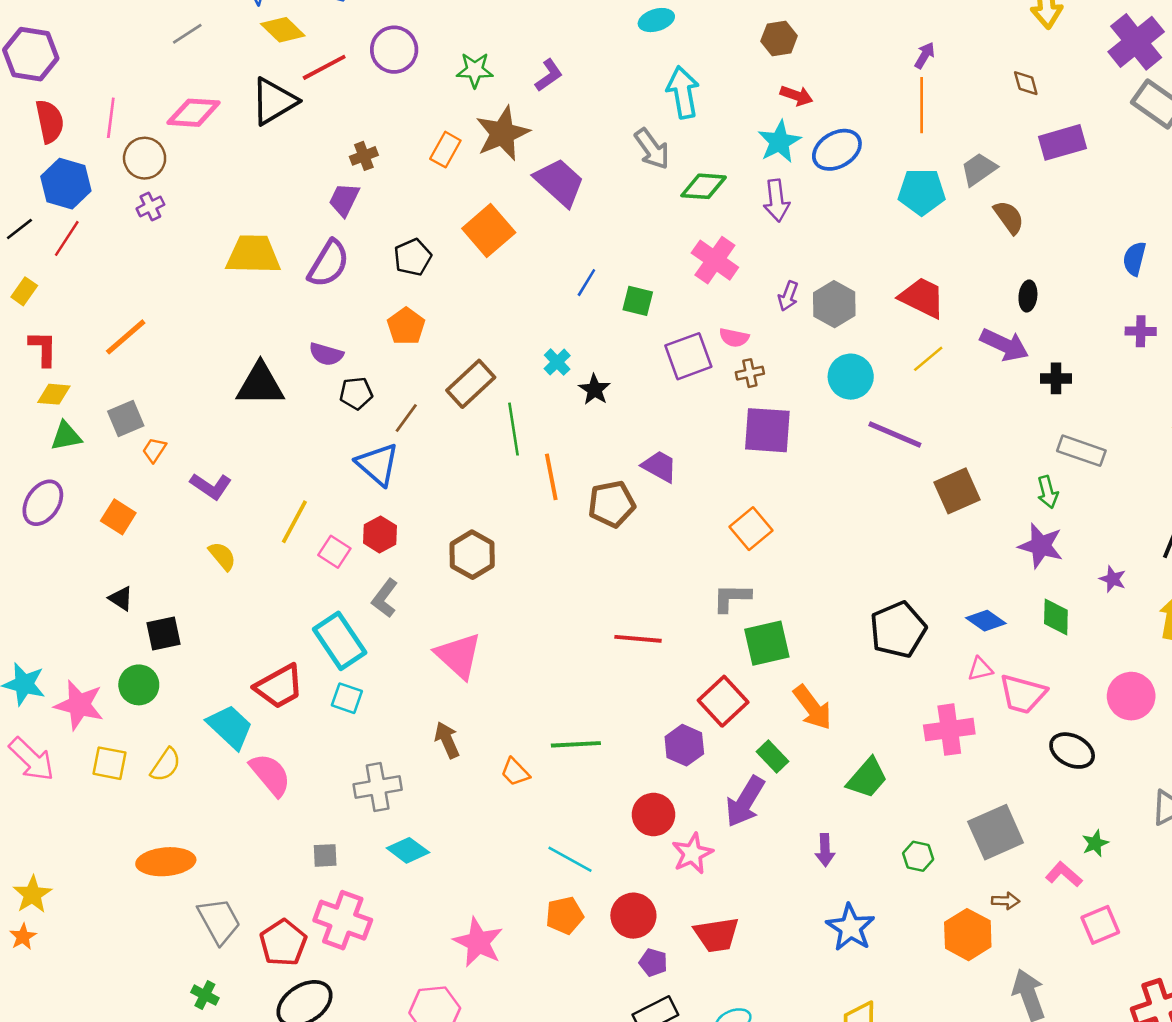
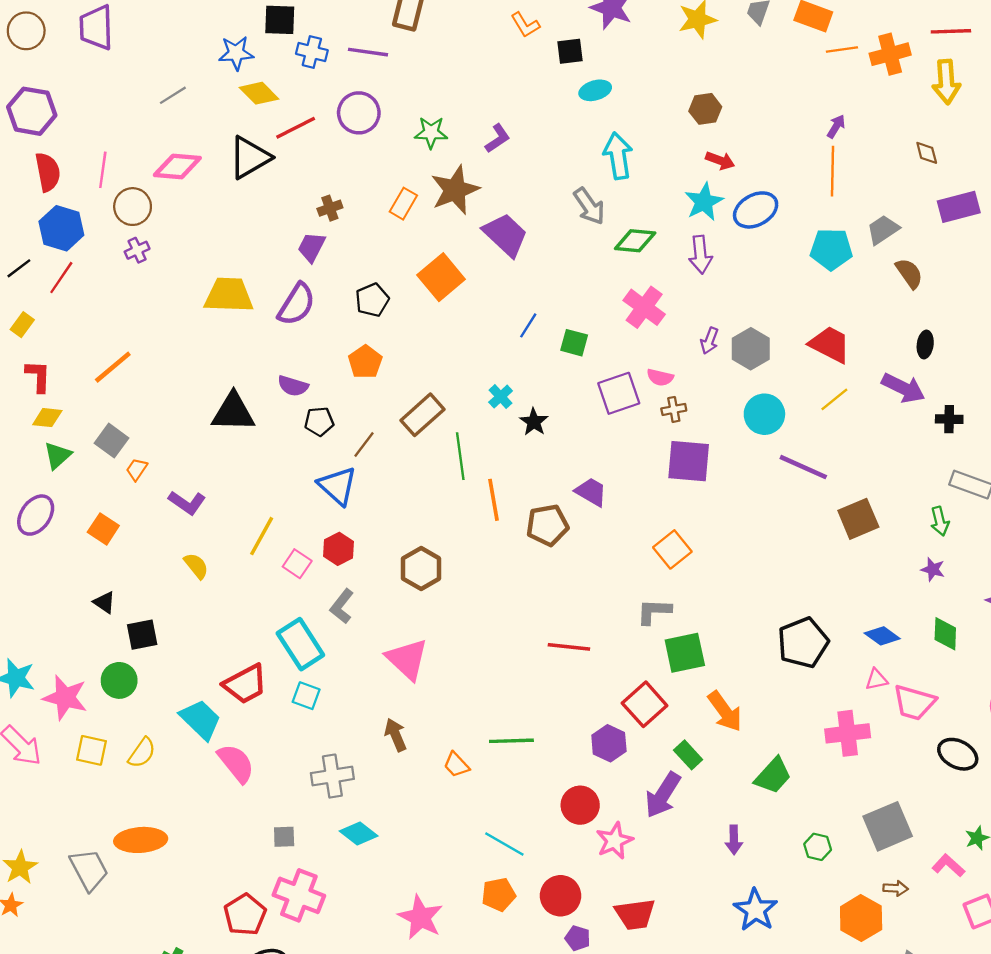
gray square: (126, 419) -> (112, 441), turned -32
green triangle: (66, 436) -> (58, 455), turned -32
purple star: (1041, 546) -> (933, 569), size x0.6
gray trapezoid: (219, 921) -> (89, 870), moved

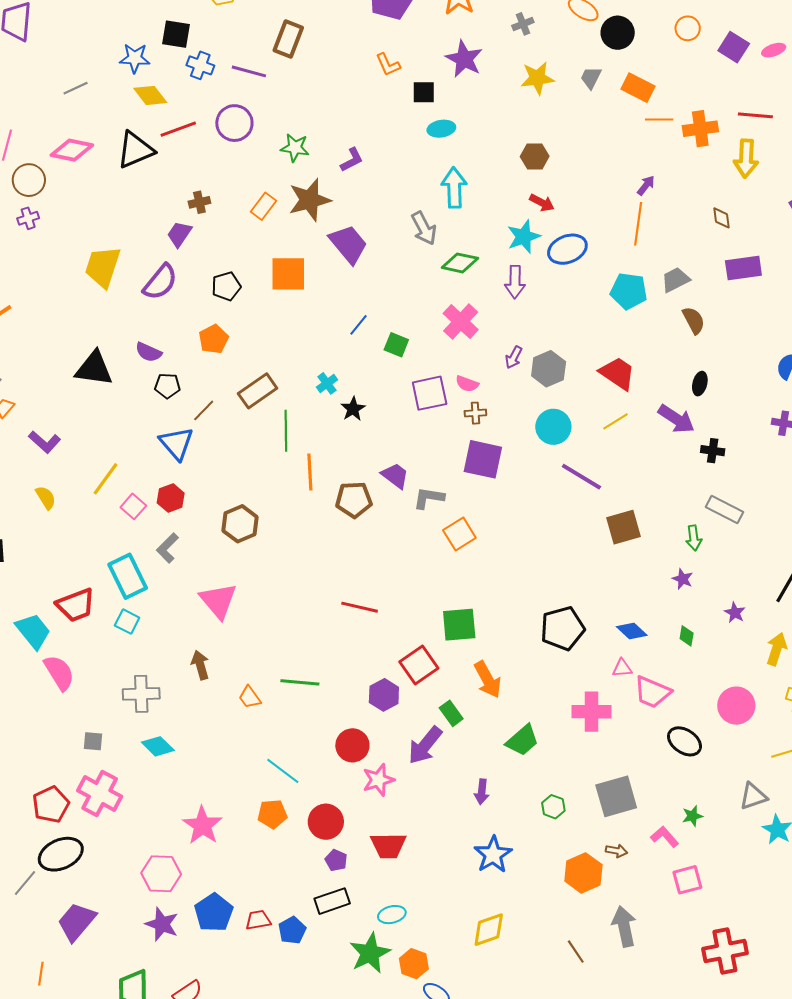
orange square: (441, 277) -> (288, 274), turned 33
yellow trapezoid: (229, 295) -> (103, 267), turned -81
gray L-shape: (654, 611) -> (429, 498), moved
green diamond: (945, 634) -> (687, 636), size x0.7

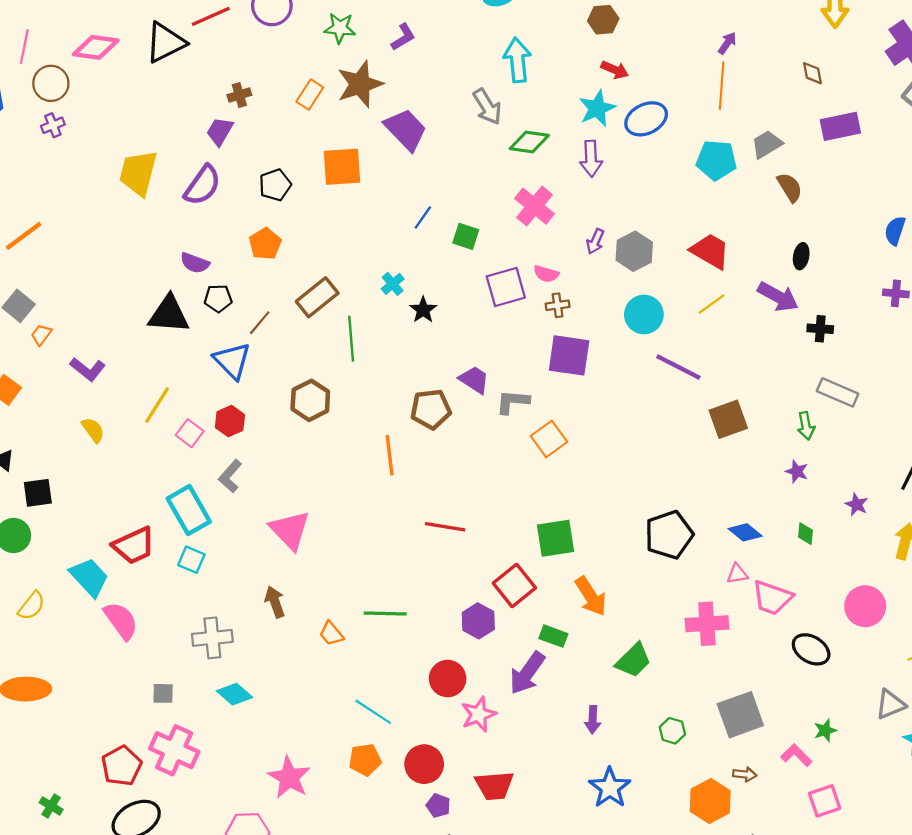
black triangle: (94, 369) -> (169, 314), moved
orange line: (310, 472) -> (390, 455), moved
brown hexagon: (240, 524) -> (310, 400), moved
green rectangle: (451, 713) -> (553, 636), turned -30

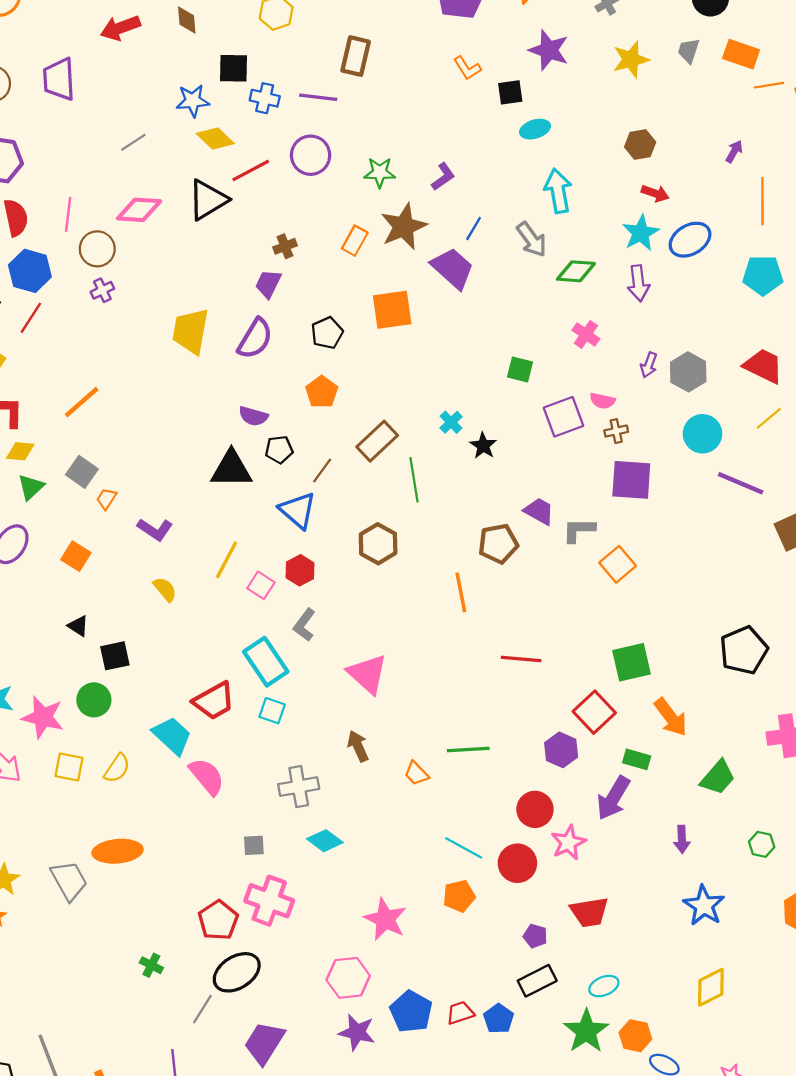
purple arrow: (727, 43) -> (734, 151), moved
pink cross: (535, 206) -> (586, 334), size x0.7
blue line: (423, 217) -> (474, 229), moved
red circle: (424, 764) -> (517, 863), moved

